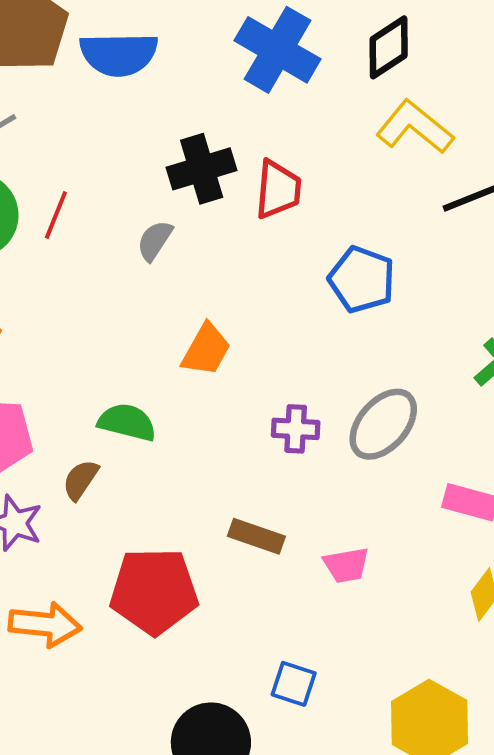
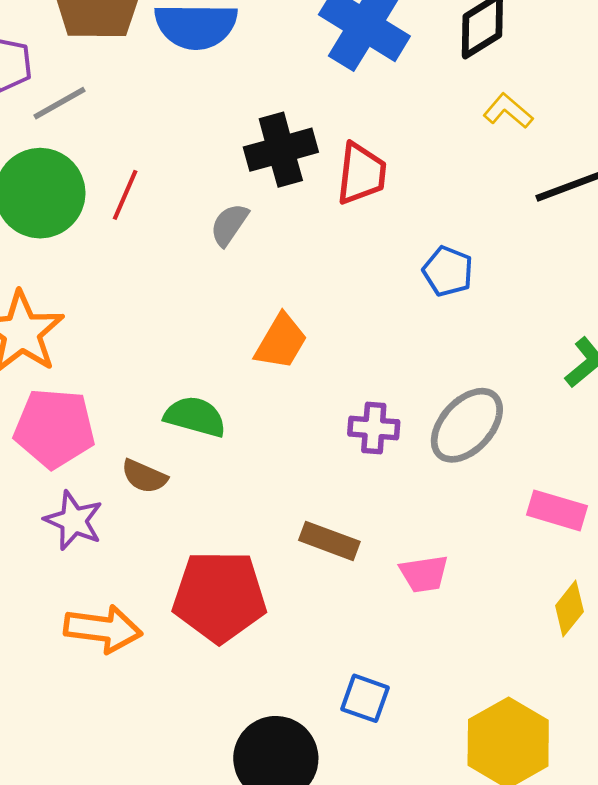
yellow L-shape: (415, 127) -> (508, 111), size x0.6
blue pentagon: (362, 279) -> (448, 271), size x0.7
brown semicircle: (80, 480) -> (144, 476), turned -102

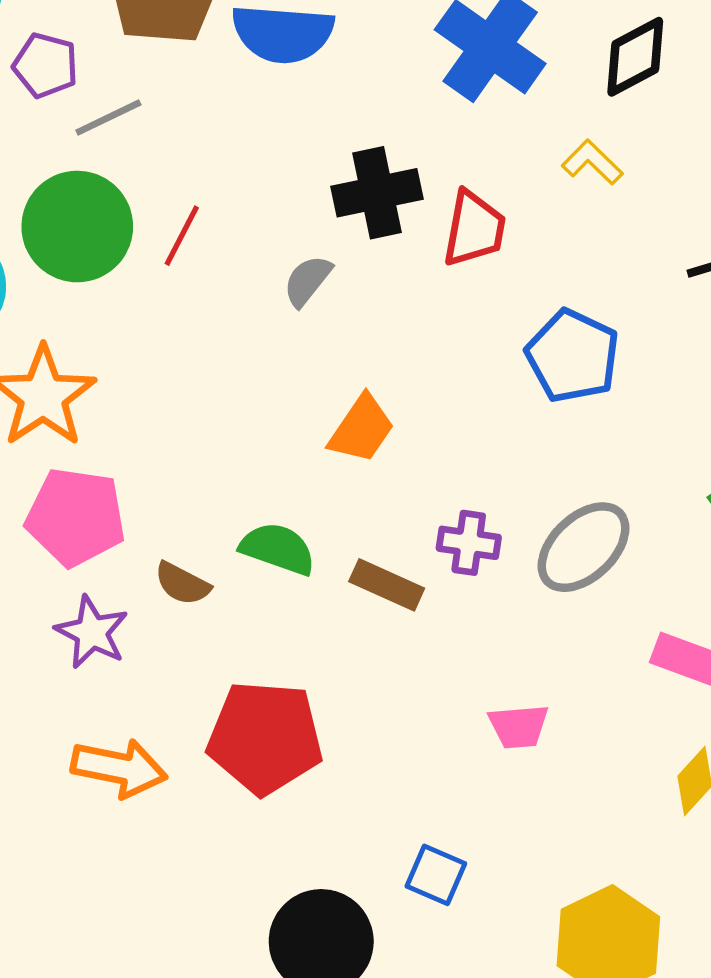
yellow L-shape: (508, 111) -> (592, 162), moved
blue pentagon: (448, 271) -> (573, 356), size x1.5
green semicircle: (195, 417) -> (278, 549), moved
brown rectangle: (329, 541) -> (387, 585), moved

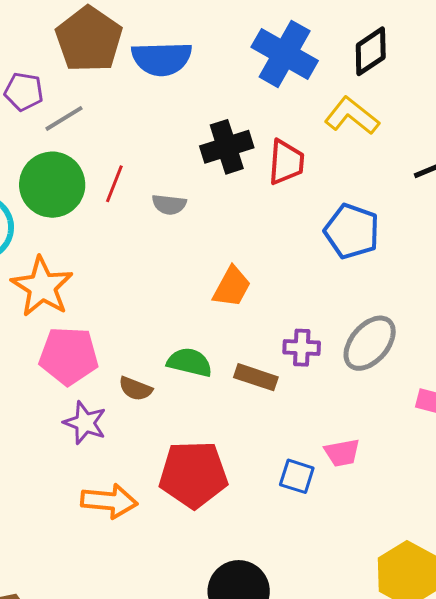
yellow L-shape: (592, 162) -> (352, 116), size x1.5
gray semicircle: (307, 281) -> (169, 204), moved, turned -116
blue square: (436, 875) -> (297, 476), moved

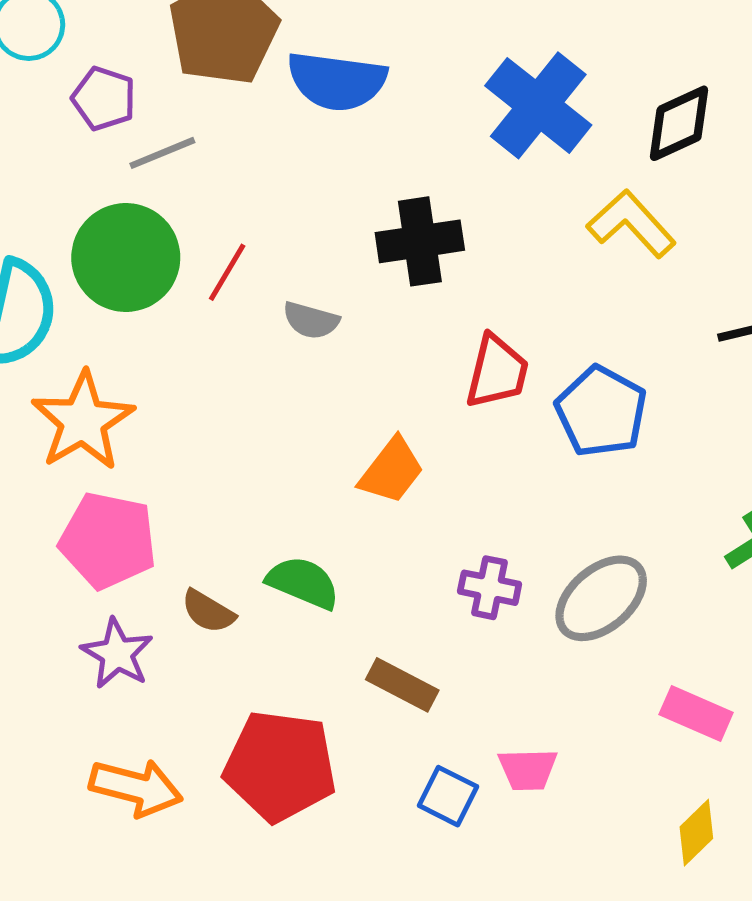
red trapezoid: (286, 162) -> (497, 372), moved
brown rectangle: (256, 377) -> (402, 685), moved

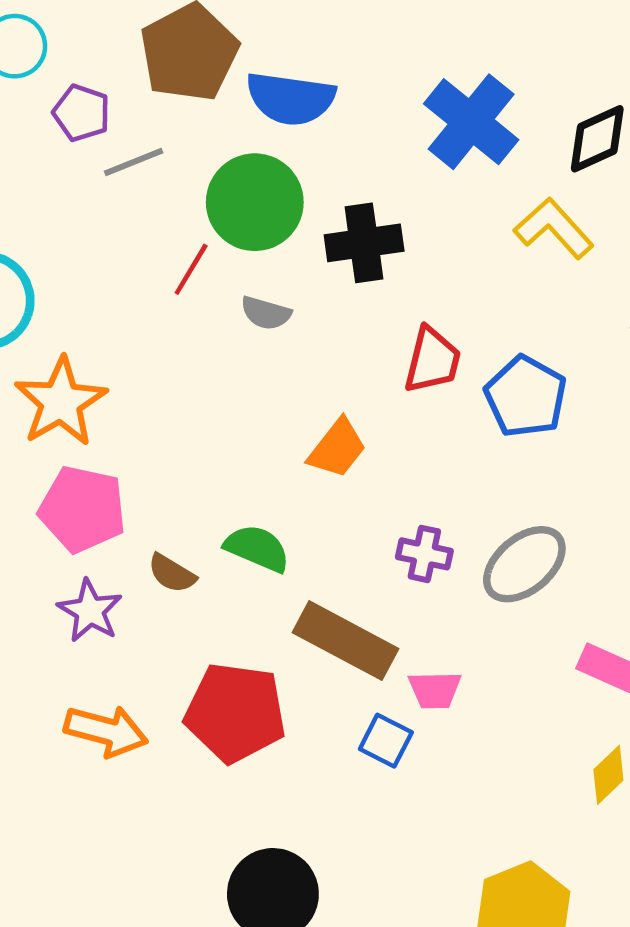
green circle: (126, 257) -> (255, 202), moved
brown rectangle: (402, 685) -> (346, 641), size x1.6
pink trapezoid: (528, 769) -> (435, 690), moved

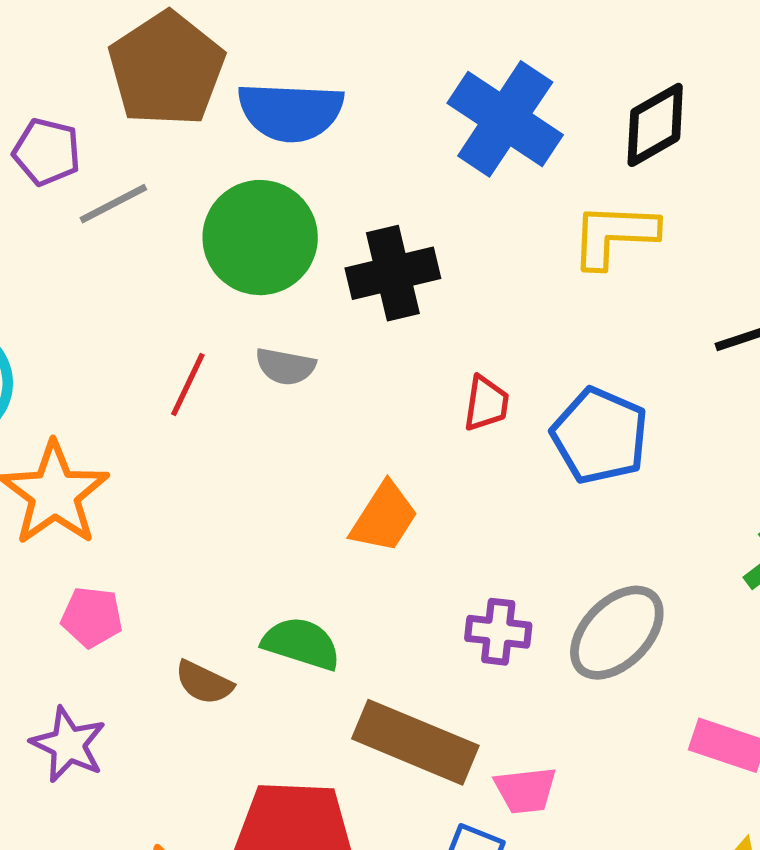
yellow L-shape: (554, 228) -> (614, 235), turned -40
red line: (191, 269) -> (188, 385), moved
red trapezoid: (432, 360) -> (486, 403), size x0.7
pink pentagon: (82, 509) -> (92, 617), size x0.6
purple star: (90, 611) -> (68, 745), moved

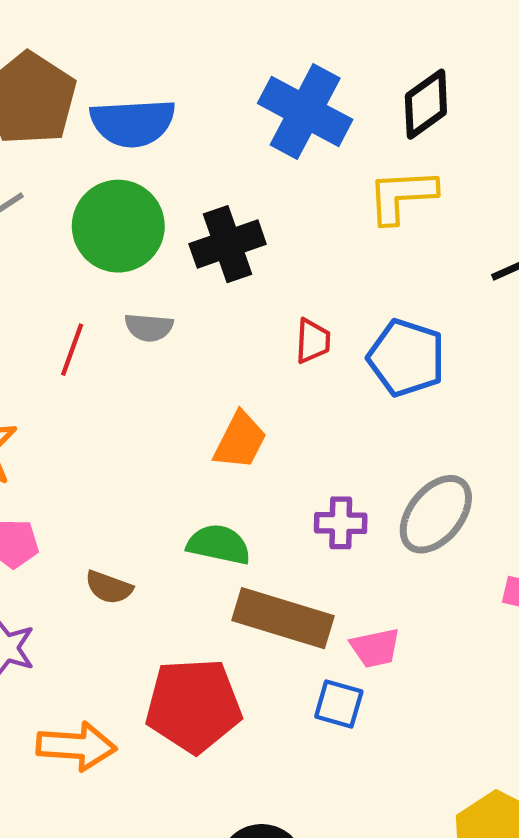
green semicircle: (301, 644) -> (219, 544), moved

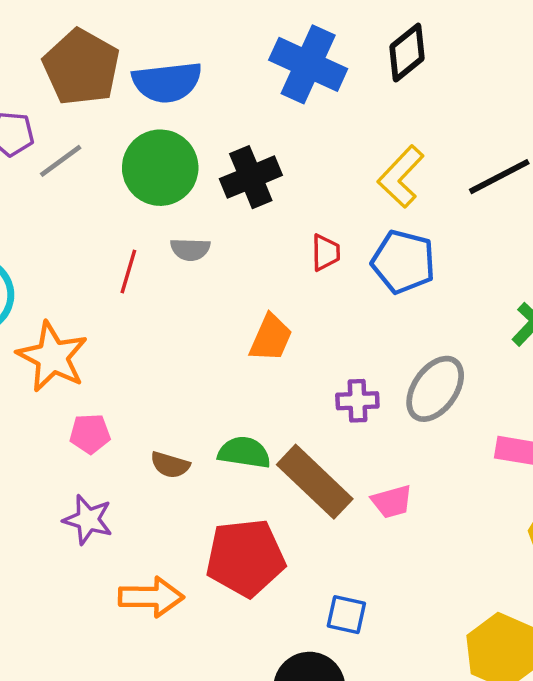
yellow L-shape: (402, 196) -> (401, 177), moved, turned -40
green semicircle: (219, 544) -> (244, 452), moved
brown rectangle: (283, 618) -> (315, 482), turned 30
blue square: (339, 704) -> (346, 615), moved

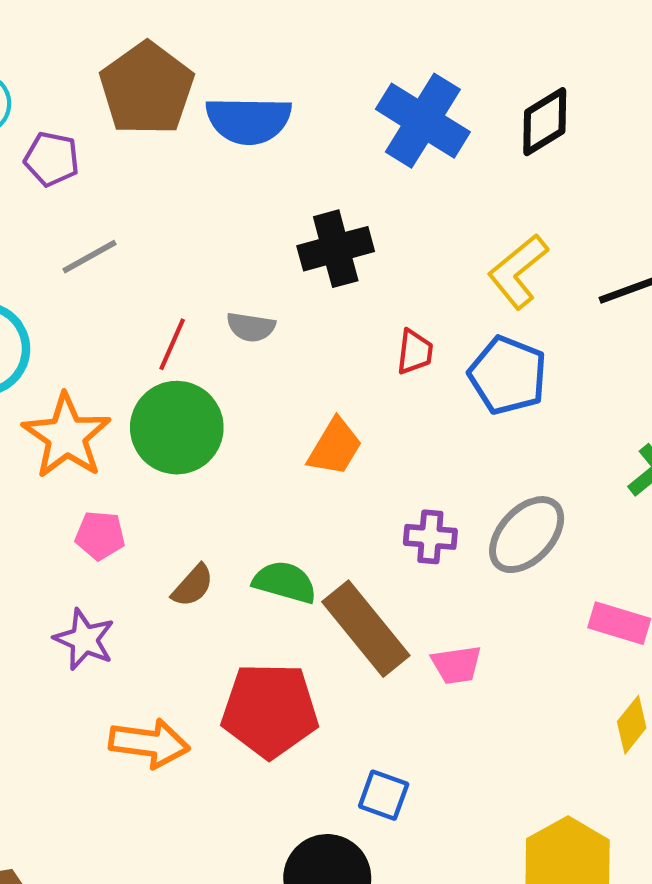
gray line: (61, 161) -> (89, 257), moved
green circle: (160, 168) -> (177, 428), moved
brown semicircle: (170, 465) -> (193, 586), turned -72

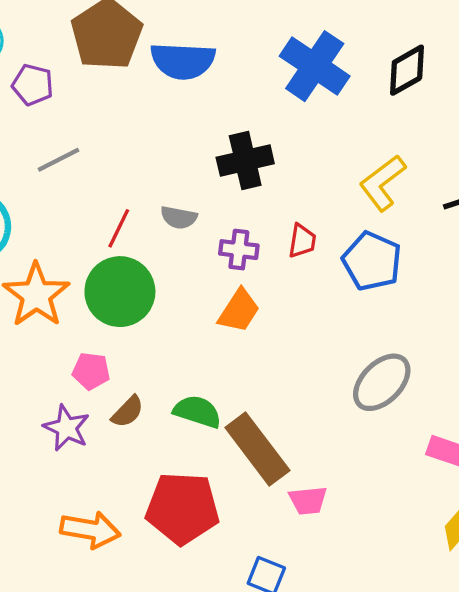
pink pentagon: (100, 535) -> (91, 371), moved
purple cross: (430, 537) -> (239, 250), moved
purple star: (84, 639) -> (67, 428), moved
pink trapezoid: (457, 665) -> (308, 500), moved

